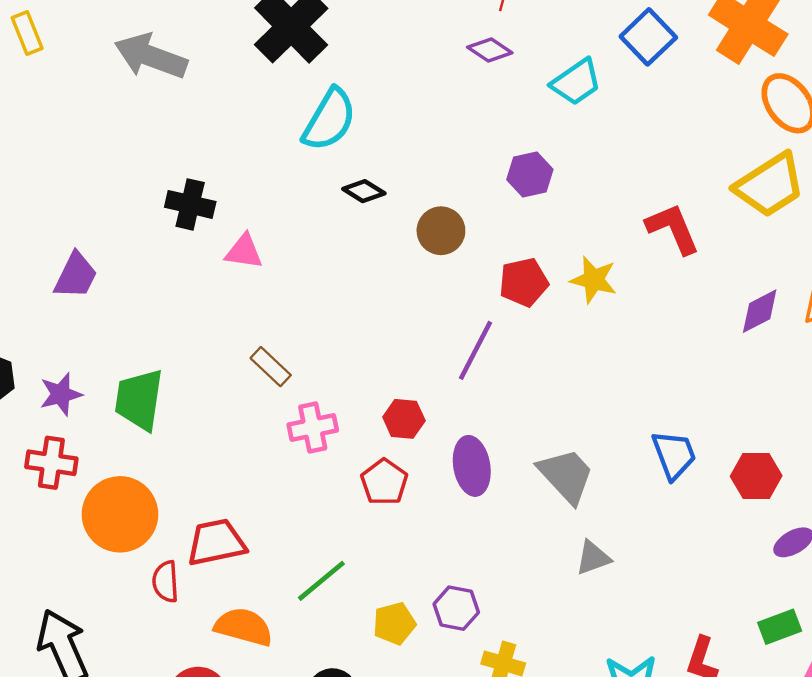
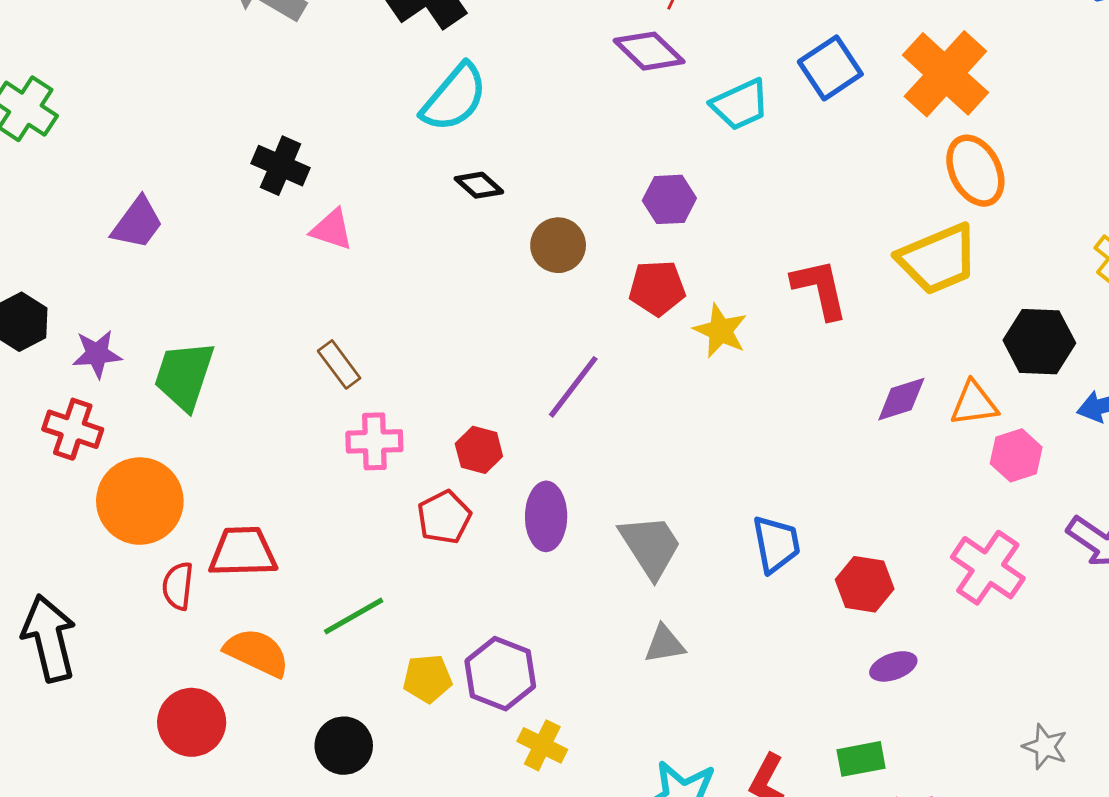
purple diamond: (490, 50) -> (649, 51), size x1.4
red pentagon: (524, 282) -> (657, 288), moved
purple hexagon: (456, 608) -> (500, 674), size x1.4

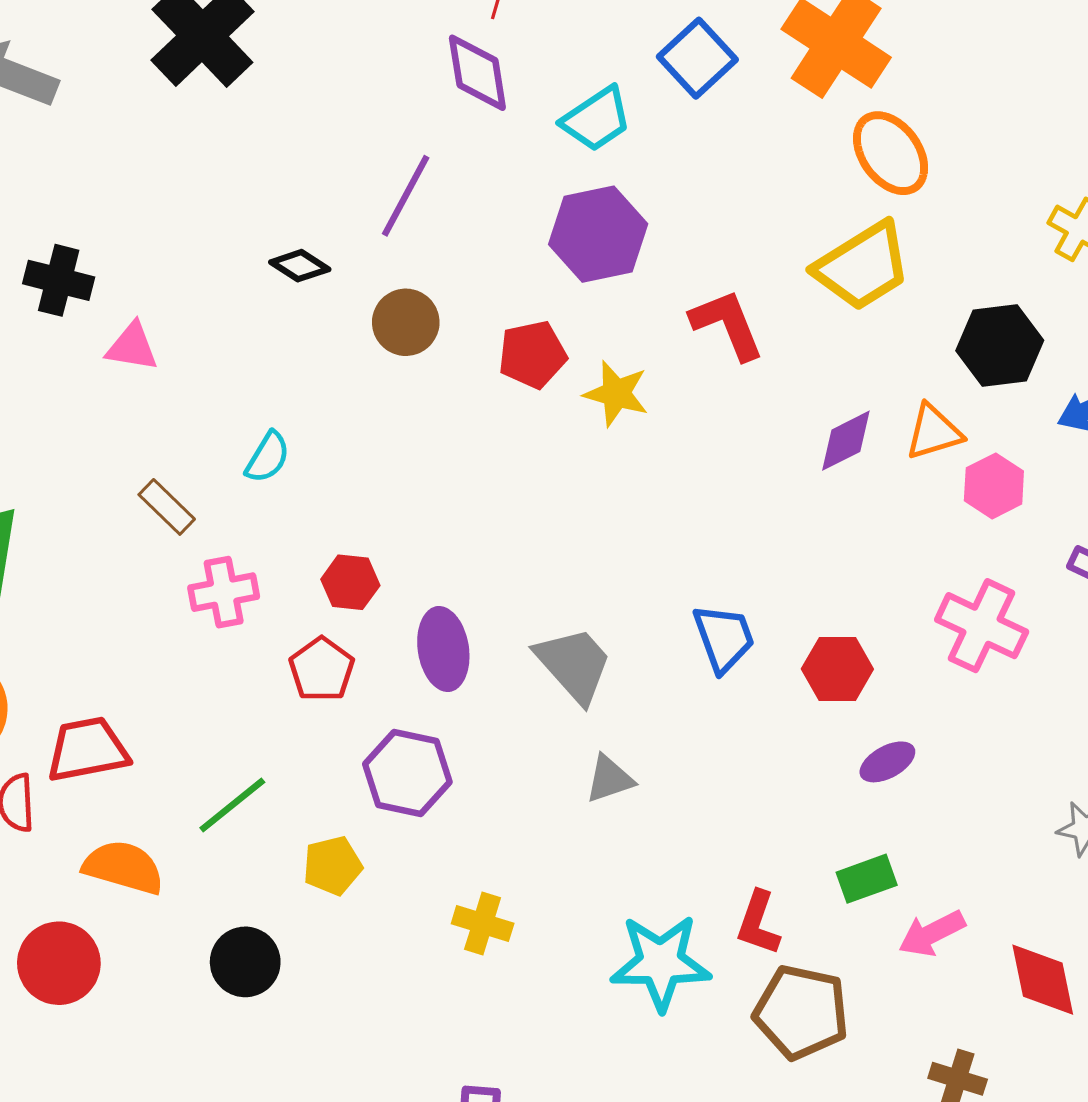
purple diamond: (649, 51) -> (477, 73), turned 46
cyan semicircle: (454, 98) -> (268, 457), moved, size x0.6
purple hexagon: (669, 199) -> (598, 234), moved, size x1.5
purple line: (573, 387) -> (406, 196), moved
purple hexagon: (500, 674) -> (407, 773), moved

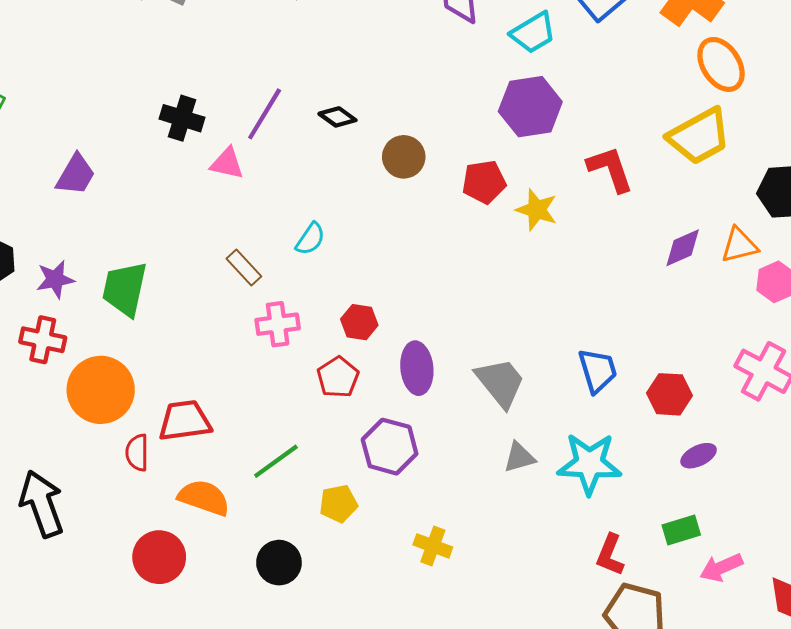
purple line: (406, 196) -> (265, 114), moved
cyan star: (661, 963) -> (589, 464), moved

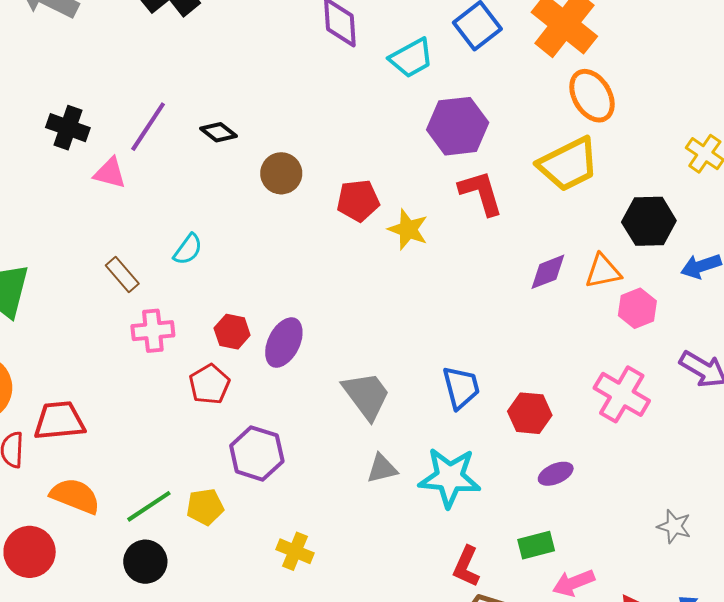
purple hexagon: (530, 107) -> (458, 126), moved
purple ellipse: (417, 368) -> (284, 343), moved, turned 30
green line: (276, 461) -> (149, 506), moved

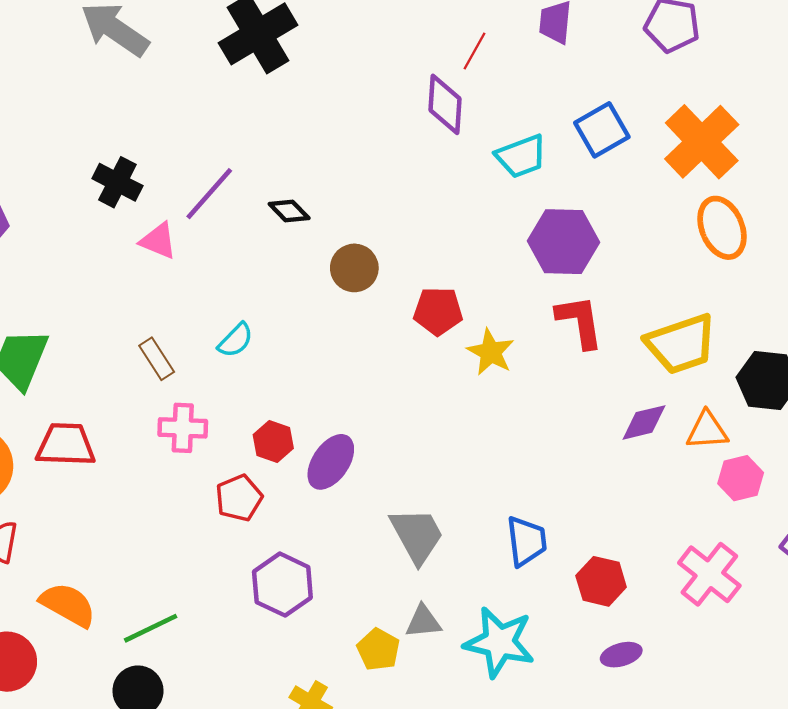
yellow trapezoid: (568, 164) -> (681, 344), moved
red trapezoid: (59, 421) -> (66, 445), moved
yellow pentagon: (205, 507) -> (378, 650), moved, turned 30

